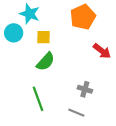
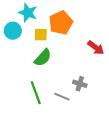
orange pentagon: (83, 17) -> (61, 23), moved
gray line: (76, 113) -> (62, 97), moved

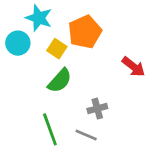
yellow square: (41, 35) -> (57, 49), turned 32
gray cross: (80, 84) -> (97, 109), moved, turned -32

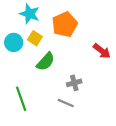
cyan circle: (18, 43) -> (14, 42), moved
yellow square: (57, 49) -> (35, 38), moved
green line: (50, 129) -> (21, 99), moved

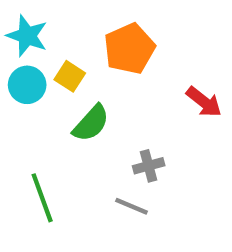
cyan star: (30, 14) -> (27, 36), moved

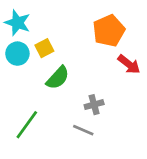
orange pentagon: (129, 49) -> (109, 31), moved
yellow square: (70, 76) -> (44, 48), turned 30
green line: (42, 198) -> (27, 125), turned 56

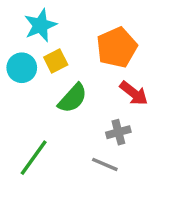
cyan star: (17, 23) -> (40, 25), moved, turned 30
orange pentagon: (109, 31) -> (117, 47), moved
red arrow: (129, 64) -> (134, 93), moved

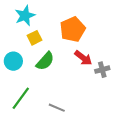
cyan circle: (22, 68) -> (13, 61), moved
gray cross: (118, 132) -> (102, 70), moved
gray line: (105, 164) -> (57, 108), moved

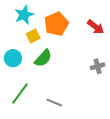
orange pentagon: (73, 29) -> (56, 24), moved
red arrow: (83, 58) -> (96, 27), moved

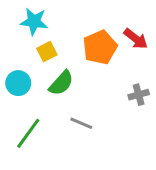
cyan star: (24, 15) -> (34, 21), turned 30
orange pentagon: (56, 24) -> (100, 47), moved
gray line: (54, 103) -> (81, 123), moved

